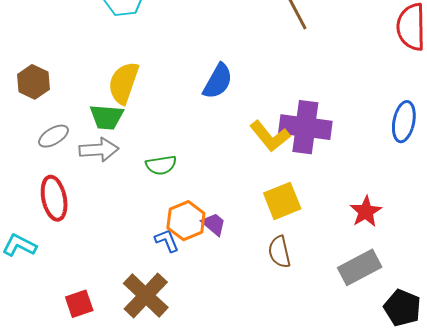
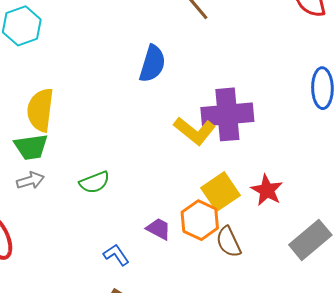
blue semicircle: (218, 81) -> (152, 64), moved
gray arrow: (99, 150) -> (30, 180), size x0.7
red star: (366, 212) -> (267, 190), moved
orange hexagon: (186, 221) -> (200, 220), moved

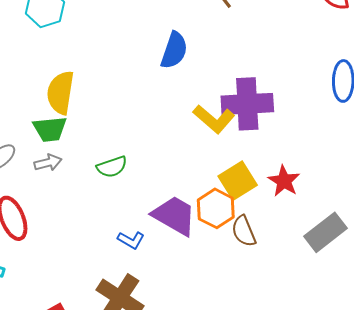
purple trapezoid: (159, 229) -> (174, 216), size x1.8
blue L-shape: (116, 255) -> (131, 240), turned 152

